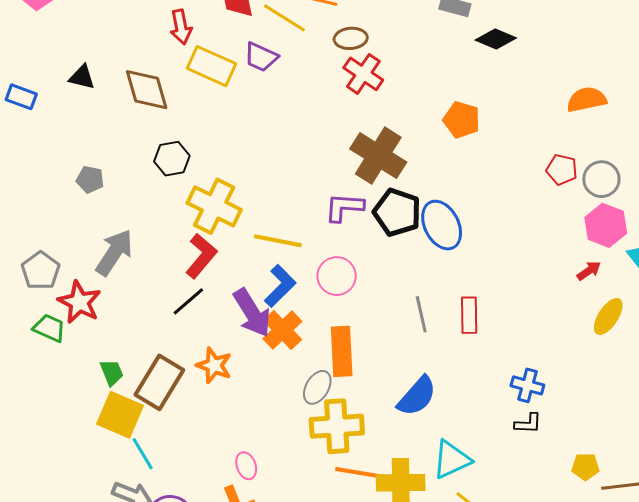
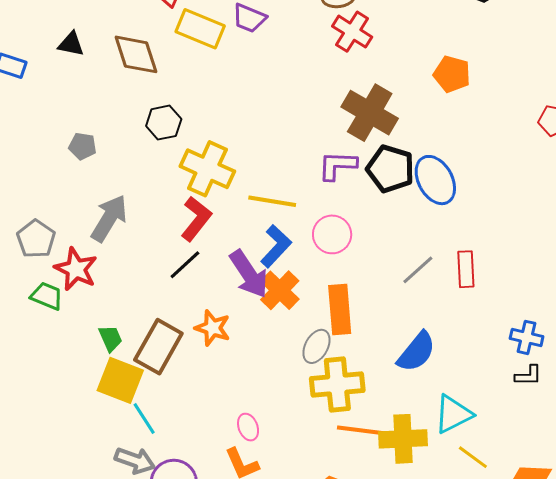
gray line: (421, 314) -> (418, 270), turned 63

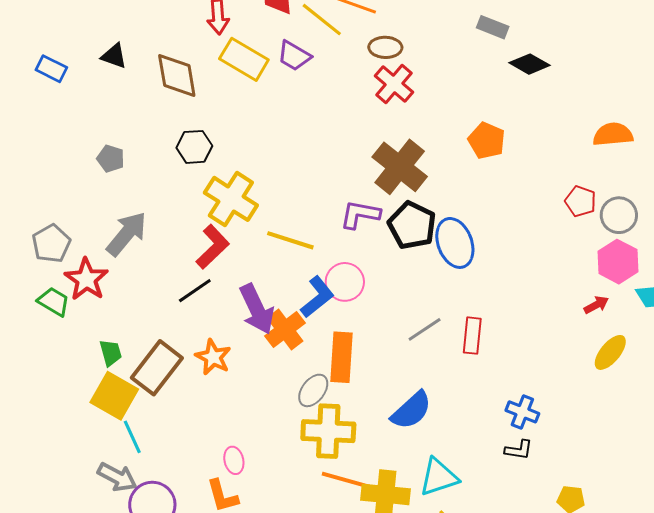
blue L-shape: (276, 246) -> (317, 297), moved

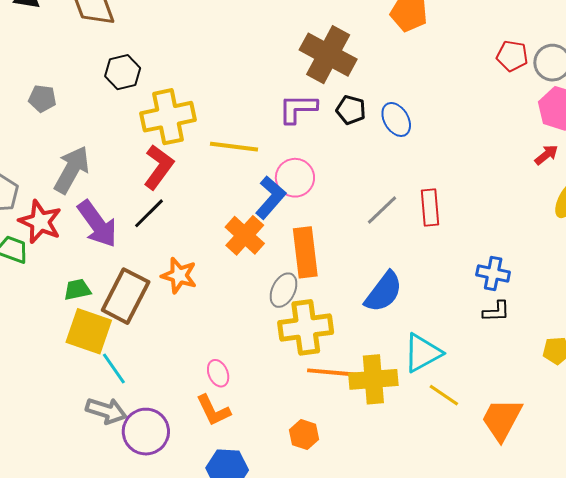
yellow cross: (231, 199) -> (168, 117), turned -34
black pentagon: (412, 225) -> (351, 110), size x0.6
blue ellipse: (455, 243) -> (396, 119), size x0.7
purple arrow: (257, 309) -> (97, 224), moved
green trapezoid: (111, 353) -> (77, 290), turned -76

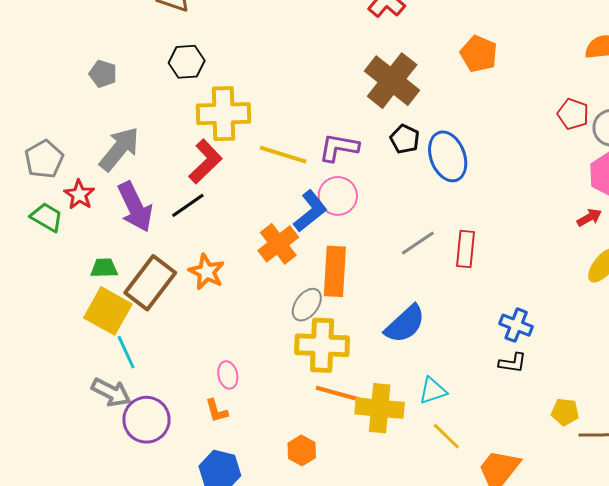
purple L-shape: (298, 109) -> (339, 148), moved
blue ellipse: (396, 119) -> (448, 156), size x1.4
red star: (40, 222) -> (79, 195), size x0.7
cyan triangle: (423, 353) -> (433, 391), size x0.7
orange L-shape: (213, 410) -> (217, 411), size x0.7

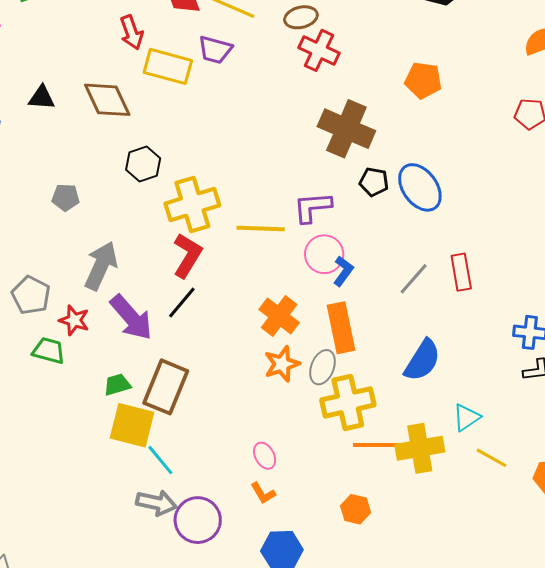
blue L-shape: (310, 211) -> (343, 271), moved, size x0.7
orange star: (206, 272) -> (282, 364), moved, turned -30

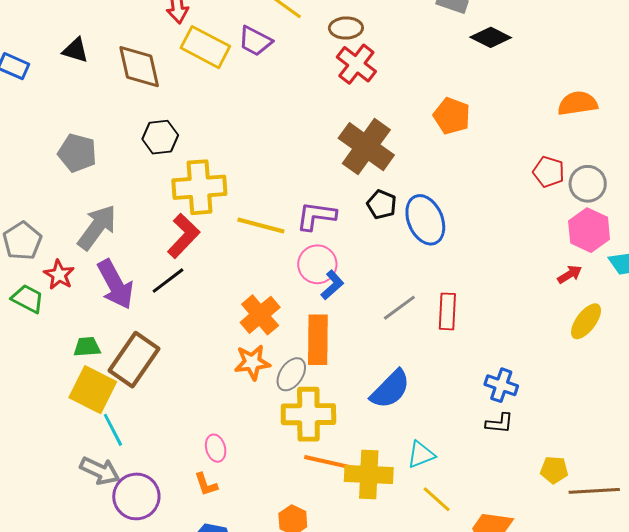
gray pentagon: (66, 197) -> (77, 153), size x1.4

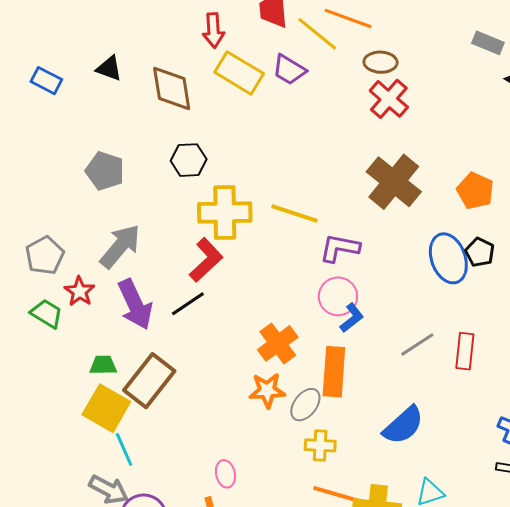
orange pentagon: (452, 116) -> (475, 191), moved
black pentagon: (382, 204) -> (480, 252), moved
yellow line: (261, 226) -> (295, 213), moved
yellow cross: (308, 414) -> (320, 445), size x0.6

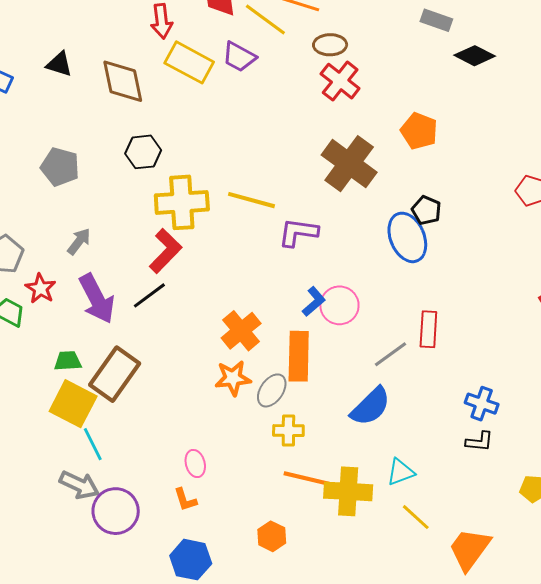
orange pentagon: (475, 191) -> (419, 131), moved
gray arrow: (120, 246) -> (79, 241), size x0.6
black pentagon: (480, 252) -> (426, 210), moved
pink circle: (338, 296) -> (339, 305), moved
gray line: (417, 345) -> (390, 354), moved

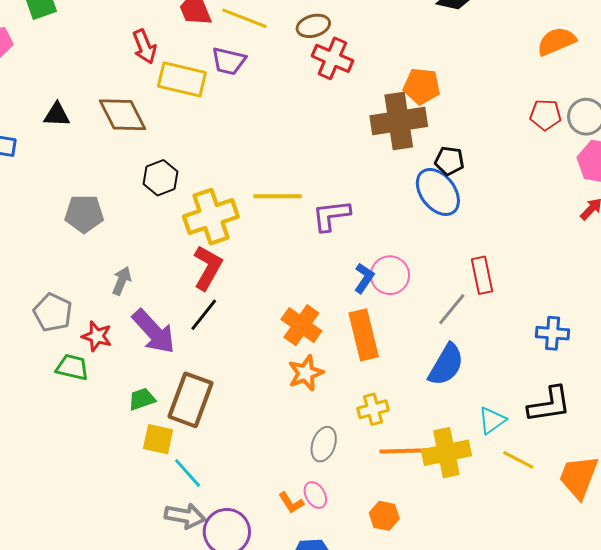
brown cross: (349, 164) -> (399, 121), moved, turned -30
gray ellipse: (272, 390) -> (324, 444), moved
yellow square: (73, 404) -> (158, 439), size x0.7
black L-shape: (479, 442) -> (549, 405), moved, size x1.6
pink ellipse: (195, 463) -> (315, 495), moved

